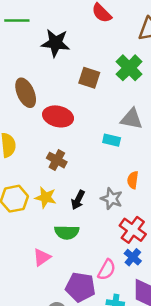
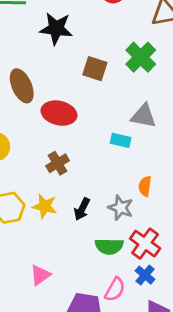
brown cross: (57, 160) -> (58, 163), turned 30
green semicircle: (67, 232) -> (109, 246), moved

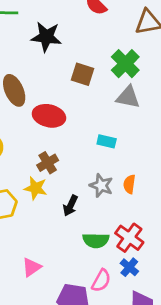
gray triangle: (144, 116) -> (128, 97), moved
yellow star: (45, 206) -> (36, 188), moved
gray star: (121, 208) -> (101, 185), moved

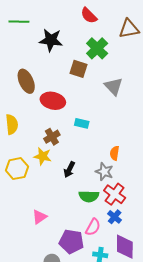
green cross: (125, 64) -> (97, 48), moved
gray triangle: (128, 97) -> (114, 86), turned 36
cyan rectangle: (107, 141) -> (82, 123), moved
gray star: (101, 185) -> (104, 172), moved

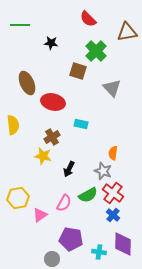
black star: (51, 40) -> (51, 43), size x0.6
yellow hexagon: (17, 169) -> (18, 198), moved
green semicircle: (89, 196) -> (88, 195), turned -30
pink semicircle: (93, 227) -> (64, 203), moved

